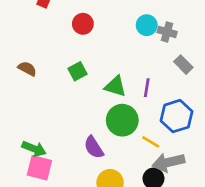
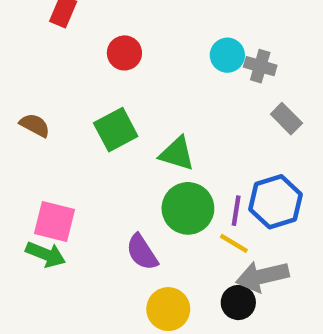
green square: (77, 71) -> (116, 130), size x1.4
purple line: (147, 88) -> (236, 211), moved
pink square: (39, 168) -> (54, 222), moved

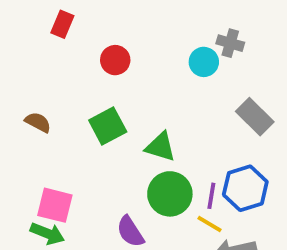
gray cross: (260, 66) -> (230, 43), moved
gray rectangle: (286, 119) -> (255, 117), size x1.4

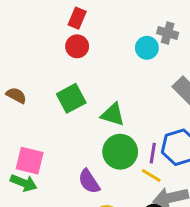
red rectangle: (62, 24) -> (77, 18), moved

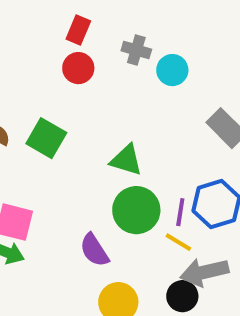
gray cross: (168, 33) -> (136, 50), moved
green square: (71, 98) -> (46, 138), moved, turned -32

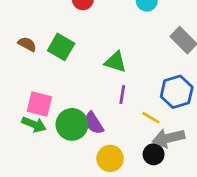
green circle: (136, 210) -> (72, 124), moved
purple line: (180, 212) -> (122, 94), moved

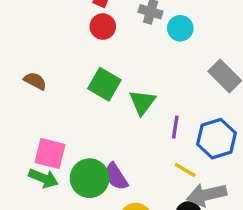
green square: (61, 47) -> (104, 84), moved
green triangle: (115, 62) -> (142, 102), turned 50
purple line: (122, 94) -> (175, 127), moved

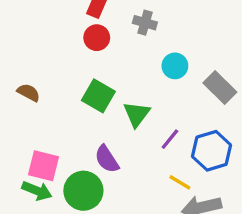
cyan circle: (180, 28) -> (175, 66), moved
purple line: (175, 127) -> (170, 139), turned 30
purple semicircle: (116, 177) -> (107, 159), moved

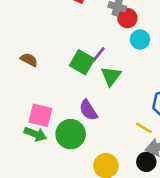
red circle: (97, 38) -> (127, 18), moved
purple line: (170, 139) -> (98, 55), moved

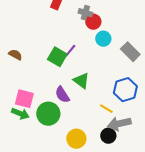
green triangle: (111, 76) -> (81, 81), moved, turned -30

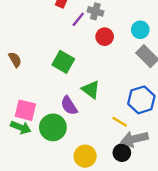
red circle: (93, 22) -> (105, 37), moved
cyan circle: (103, 39) -> (140, 30), moved
purple line: (70, 51) -> (78, 19), moved
brown semicircle: (15, 55) -> (15, 60), turned 32

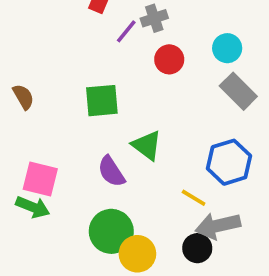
gray cross: (95, 11) -> (154, 18), turned -35
green square: (63, 62) -> (102, 101), turned -35
green circle: (53, 127) -> (111, 231), moved

